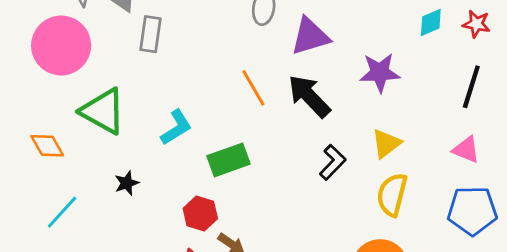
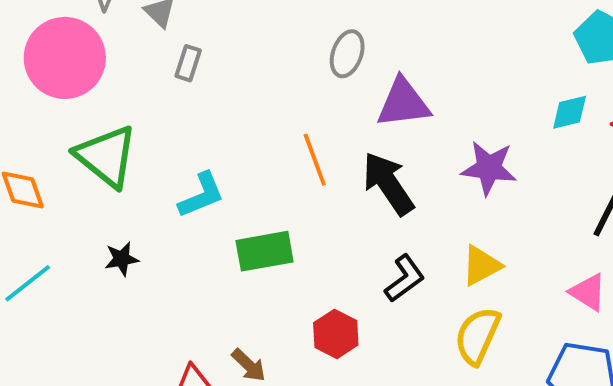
gray rectangle: (151, 34) -> (188, 63), size x0.7
red hexagon: (200, 214) -> (336, 334), moved

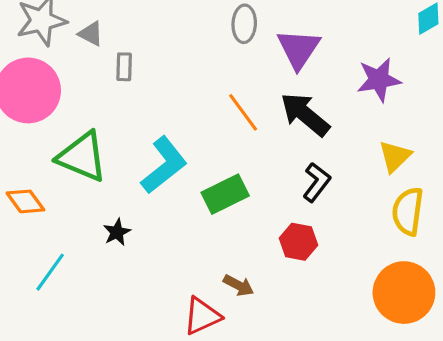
purple triangle: (403, 103) -> (298, 49), turned -33
cyan L-shape: (201, 195) -> (164, 165), size x1.4
black L-shape: (405, 278) -> (317, 182), moved

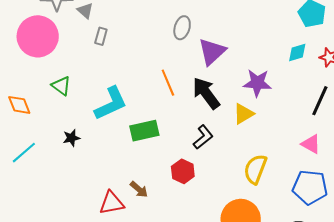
yellow triangle: (395, 156) -> (243, 114), moved
green triangle: (82, 157) -> (61, 86), size x0.6

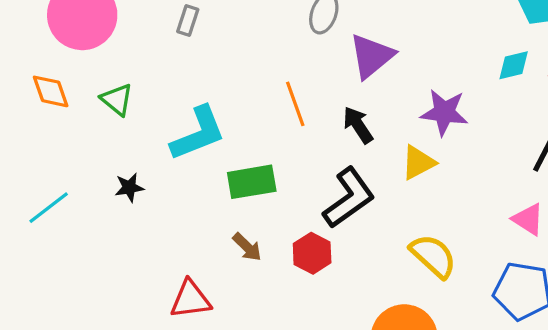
black arrow: (206, 93) -> (358, 125), size x0.7
orange diamond: (19, 105) -> (51, 91), moved
black L-shape: (203, 137) -> (349, 198), size x1.5
yellow semicircle: (255, 169) -> (433, 256), turned 108
brown arrow: (139, 189) -> (247, 247), moved

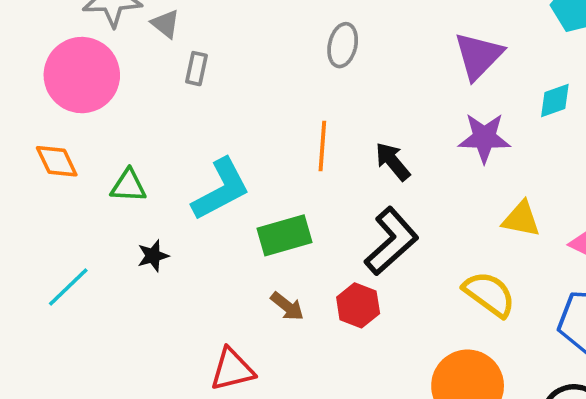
purple triangle: (372, 56) -> (478, 56), moved
cyan diamond: (514, 65) -> (555, 100), moved
green triangle: (117, 100) -> (128, 186), moved, turned -30
orange line: (295, 104) -> (322, 146), turned 30
yellow triangle: (418, 163) -> (521, 219), moved, turned 45

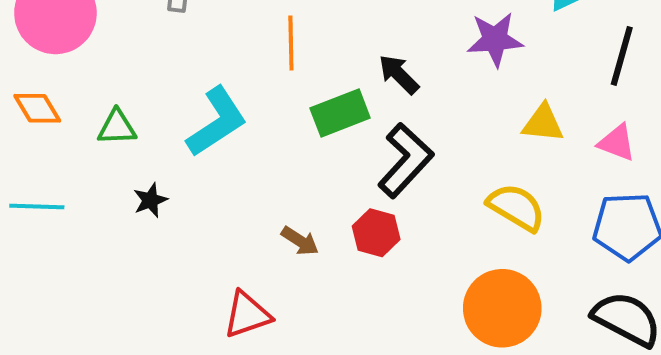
orange line: (322, 146) -> (291, 43), moved
green rectangle: (284, 235) -> (340, 113), moved
cyan line: (68, 287) -> (37, 207), moved, turned 51

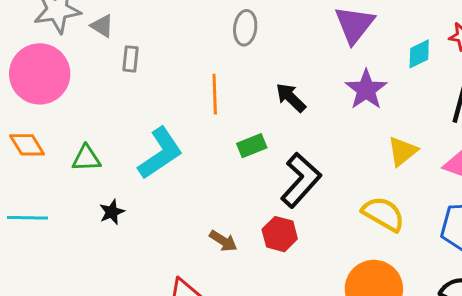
purple star: (495, 39) -> (366, 90), turned -30
black arrow: (399, 74) -> (291, 98), moved
green rectangle: (340, 113) -> (252, 146), size x0.7
yellow triangle: (543, 123) -> (402, 151), turned -44

